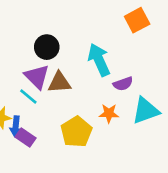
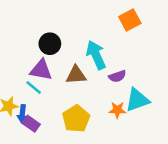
purple triangle: (37, 77) -> (41, 70), turned -35
brown triangle: (59, 82) -> (76, 75), moved
orange star: (109, 113) -> (117, 110), moved

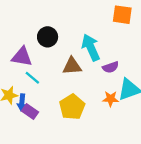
orange square: (130, 20) -> (122, 15), turned 36
purple triangle: (41, 70) -> (22, 57), moved

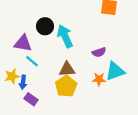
cyan arrow: (91, 47) -> (65, 36), moved
brown triangle: (72, 66) -> (67, 69), moved
purple rectangle: (30, 112) -> (31, 99), moved

